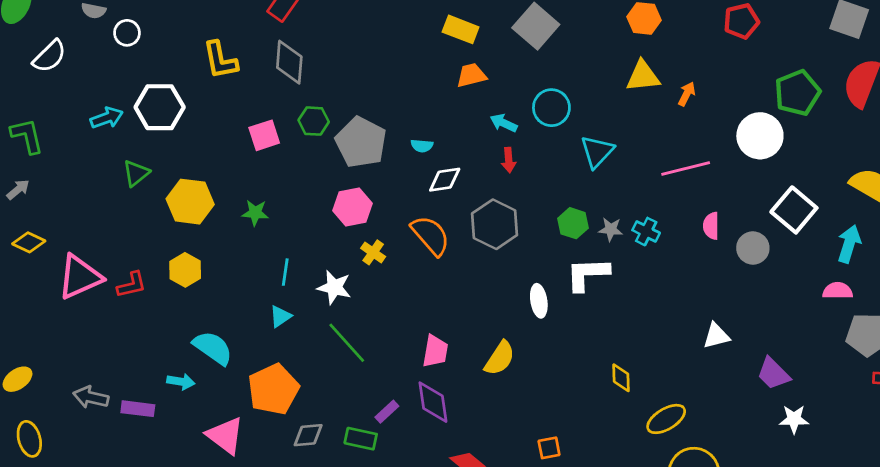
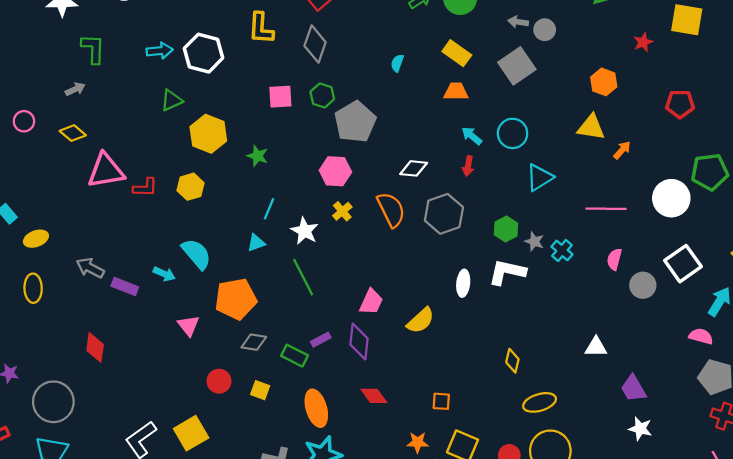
cyan semicircle: (422, 146) -> (397, 63), moved, turned 90
pink triangle: (225, 436) -> (188, 326), size x0.7

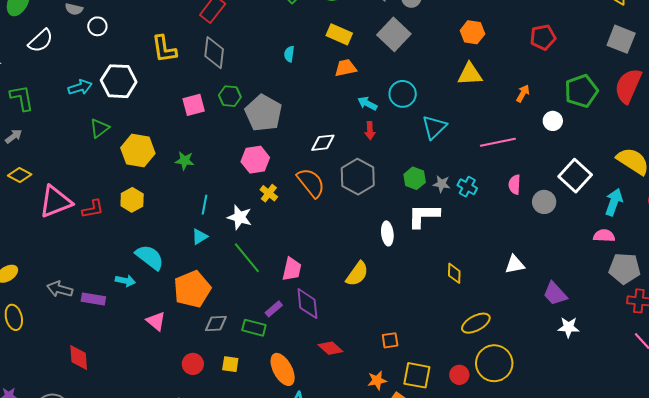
orange arrow: (622, 150) -> (523, 93), moved
white circle: (671, 198) -> (553, 121), size x0.6
pink trapezoid: (371, 302) -> (292, 269), moved
yellow diamond: (512, 361) -> (454, 273), moved

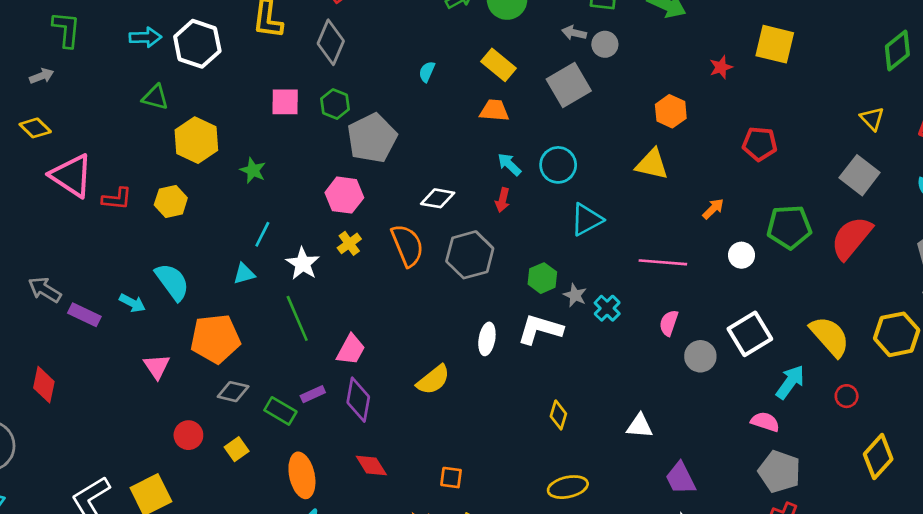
green triangle: (100, 128) -> (155, 97), turned 35
pink triangle: (55, 202) -> (71, 176), turned 39
yellow square: (230, 364) -> (237, 449), turned 30

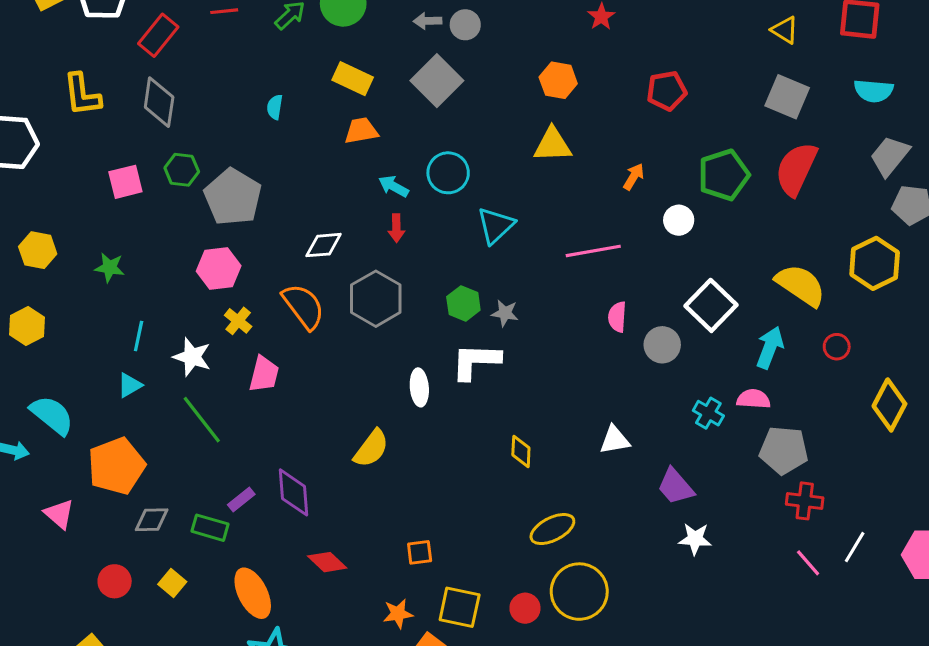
yellow hexagon: (196, 140) -> (38, 250), size x0.7
cyan cross: (607, 308) -> (708, 413), moved
pink trapezoid: (351, 350) -> (264, 374), moved

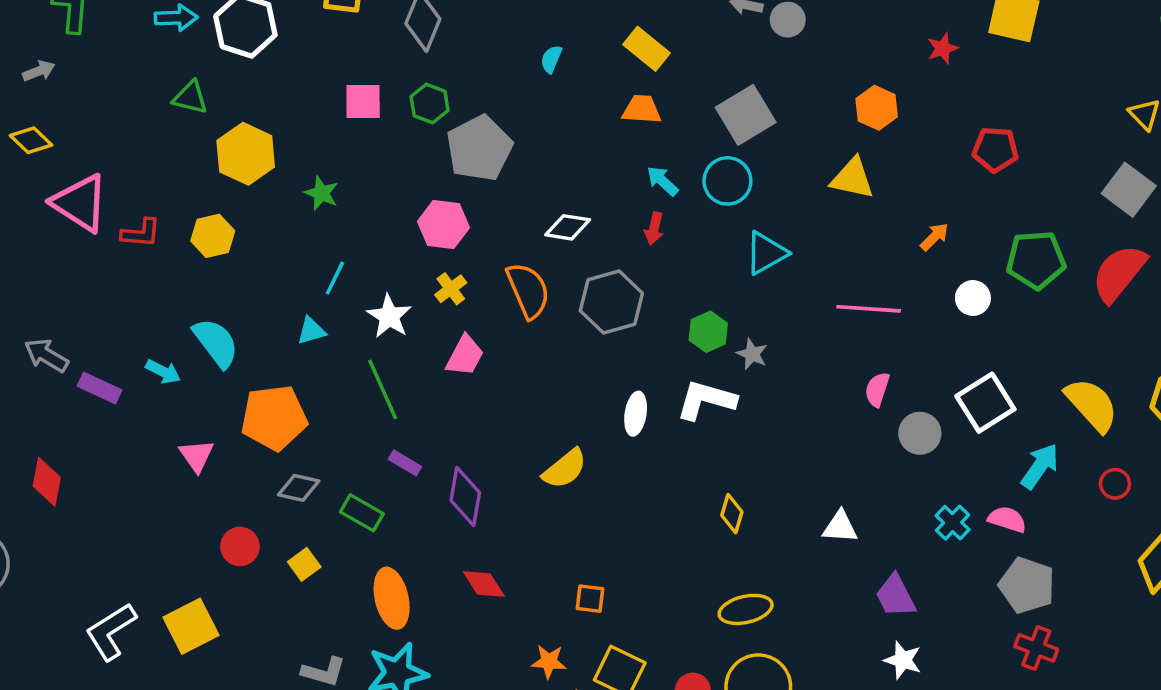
gray square: (437, 81) -> (746, 115), moved
yellow hexagon: (38, 250) -> (246, 154), size x1.4
purple rectangle: (241, 499) -> (405, 463), moved, turned 56

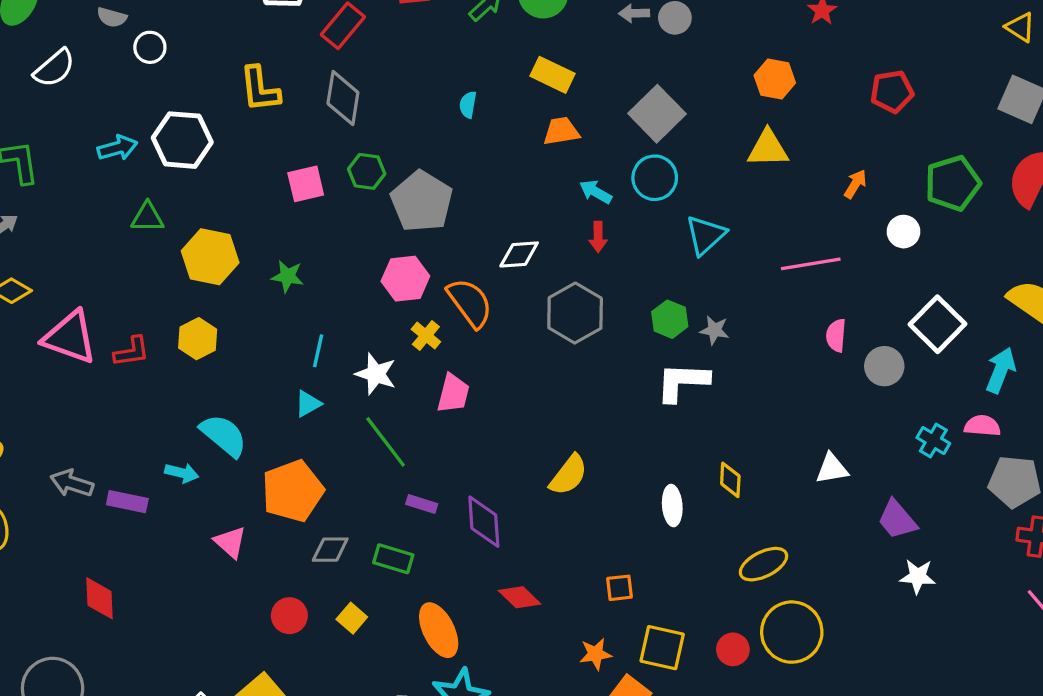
orange semicircle: (528, 290) -> (470, 303), moved
white ellipse: (636, 414) -> (672, 506), moved

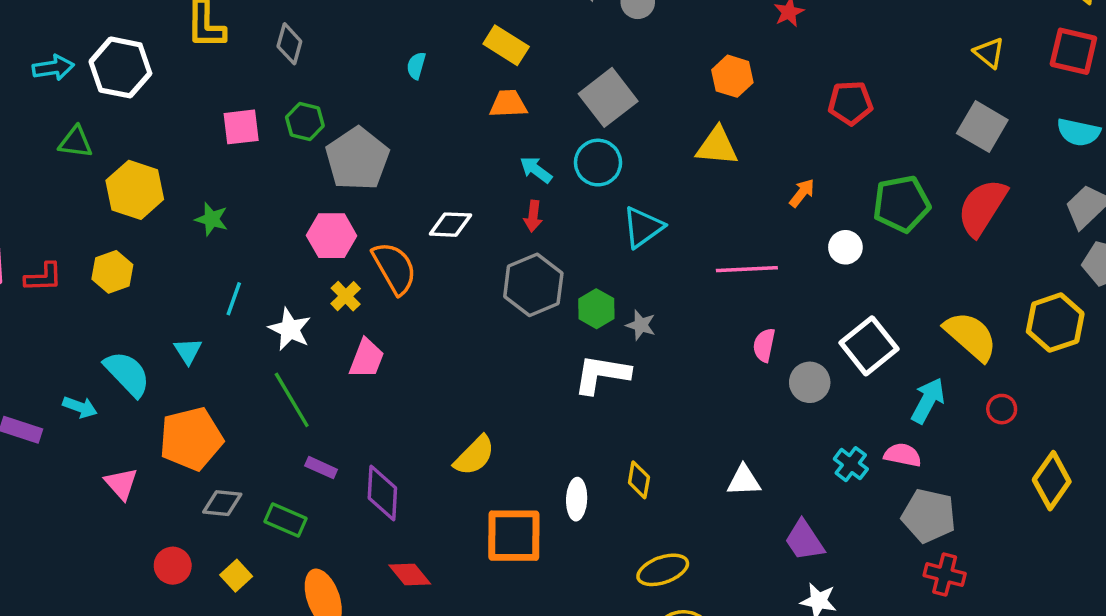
gray diamond: (343, 98) -> (289, 44), size x0.7
gray hexagon: (575, 313) -> (533, 285), moved
cyan triangle: (308, 404) -> (188, 351), moved, turned -40
orange square: (620, 588) -> (514, 536), moved, size x2.0

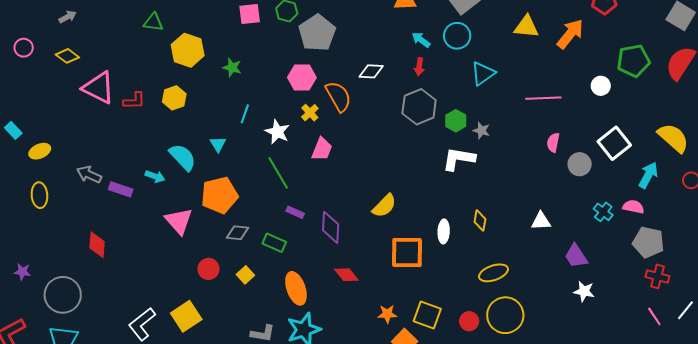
orange arrow: (802, 193) -> (570, 34), moved, size x1.8
pink triangle: (121, 484) -> (179, 221), size x1.4

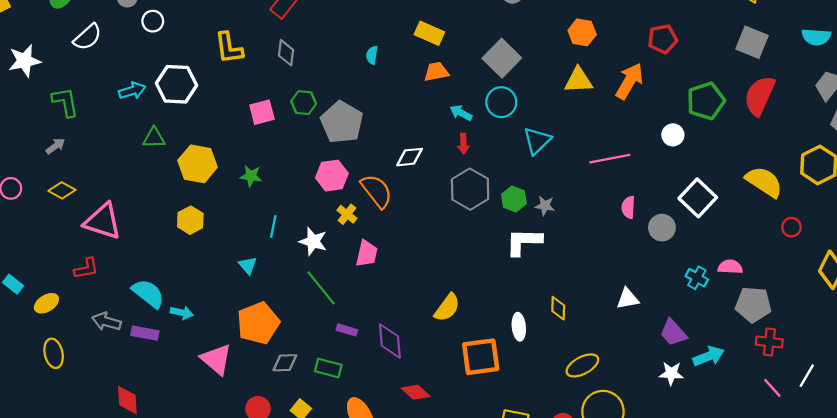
red L-shape: (134, 101) -> (86, 268), moved
cyan semicircle: (183, 157) -> (148, 293), moved
cyan arrow: (648, 175) -> (709, 356), moved, turned 48
white star: (584, 291) -> (671, 373), moved

